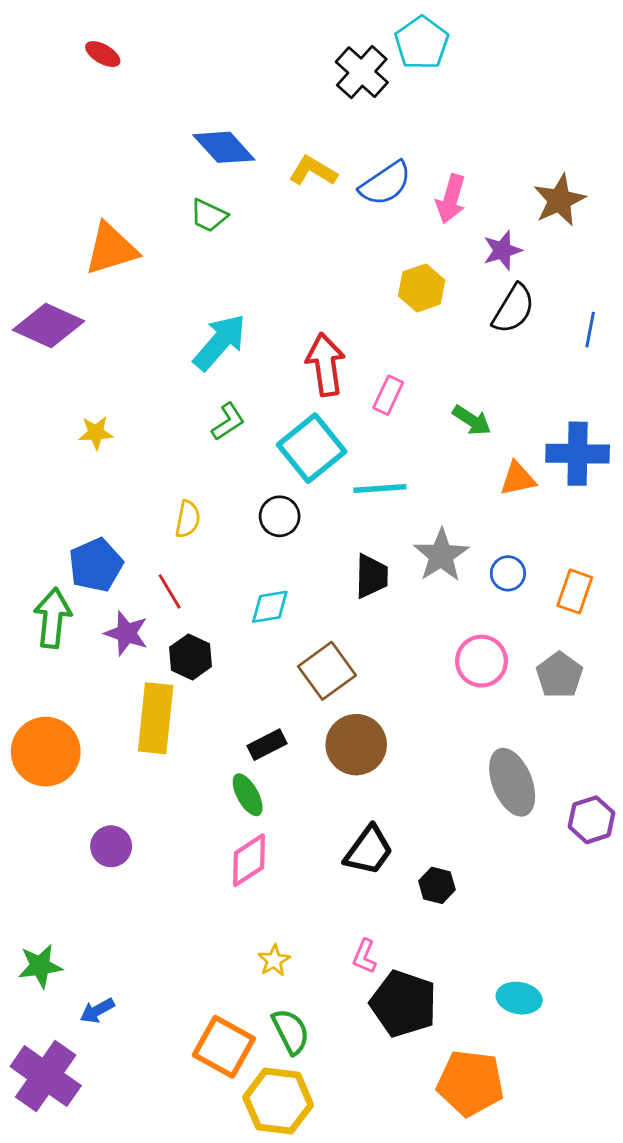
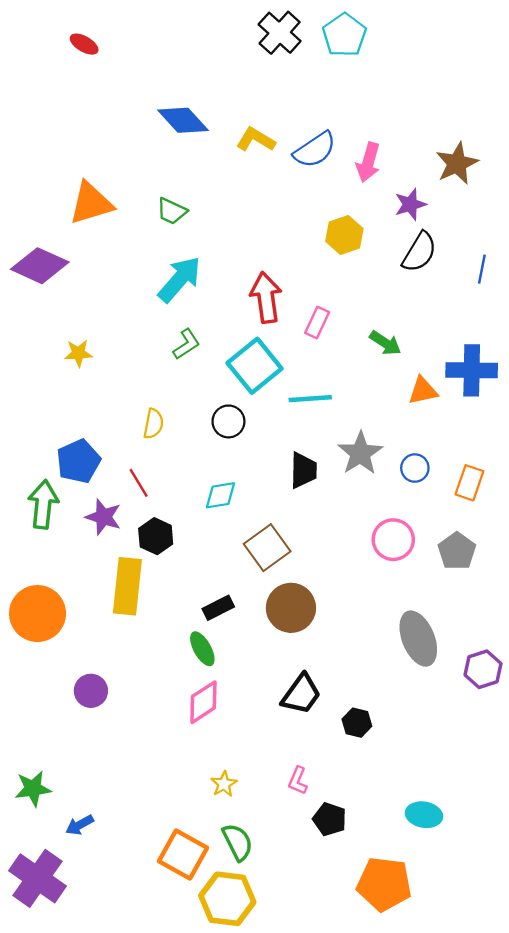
black cross: (362, 72) -> (280, 33), moved
green trapezoid: (209, 216) -> (172, 211), moved
black pentagon: (404, 1004) -> (330, 819), size x0.6

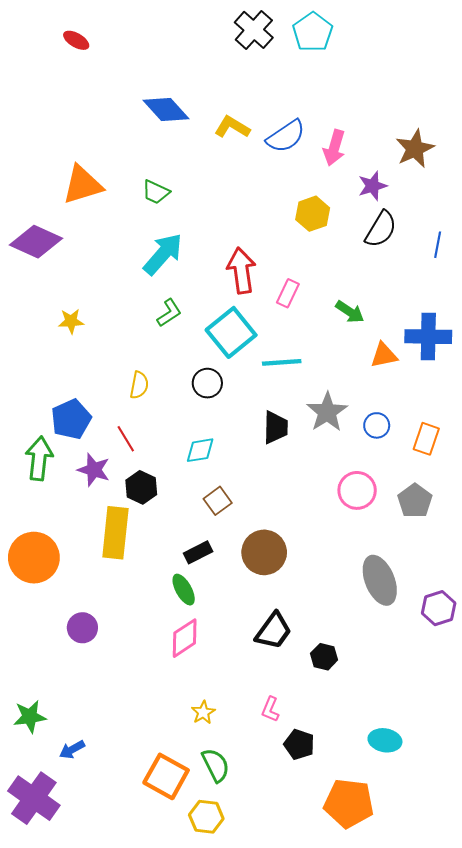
brown square: (267, 548) -> (218, 501), moved, size x0.7
yellow hexagon: (227, 899) -> (206, 817), size x0.7

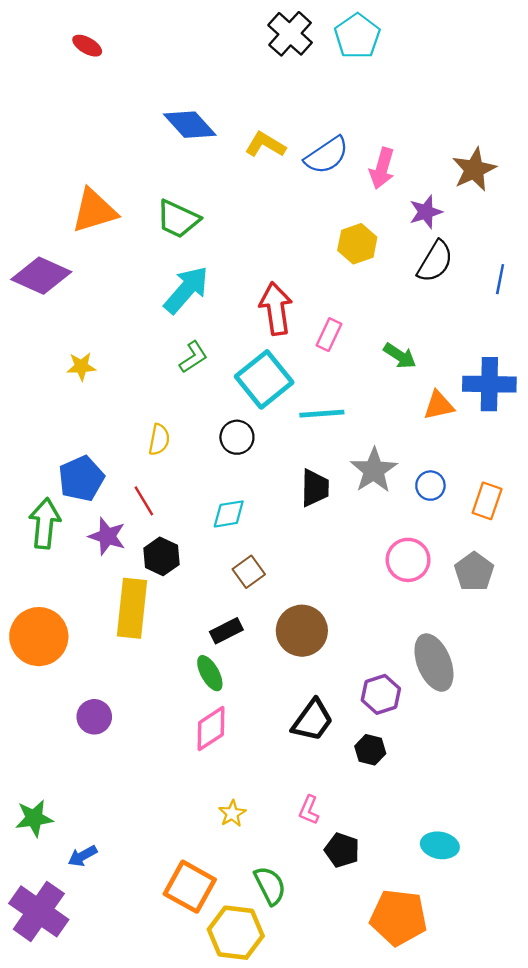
green trapezoid: (156, 192) -> (178, 219), size x1.4
purple hexagon: (439, 608) -> (381, 694), moved
green semicircle: (216, 765) -> (270, 885), moved
yellow hexagon: (206, 817) -> (236, 933), size x1.4

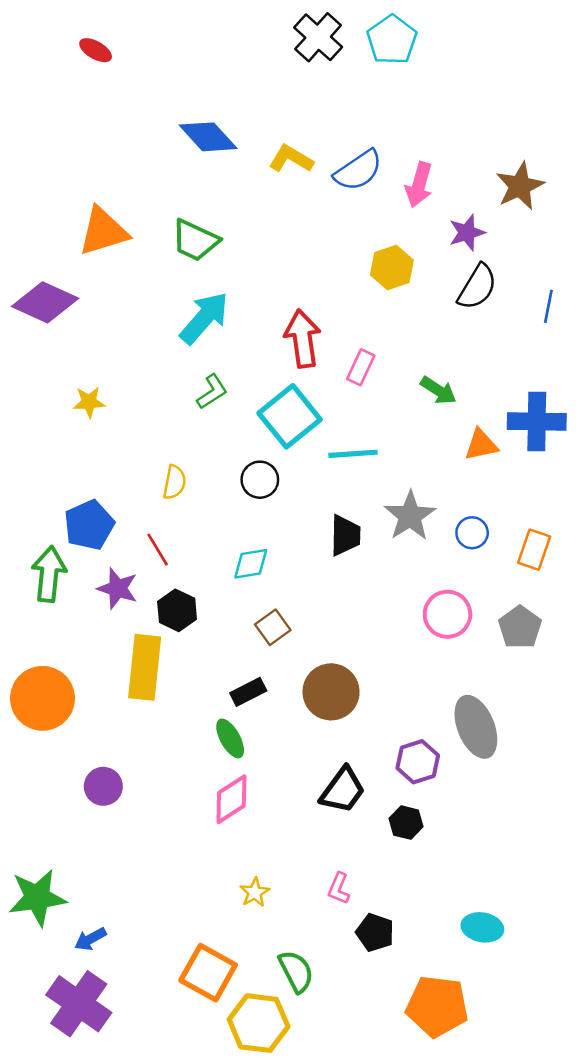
green star: (34, 818) -> (37, 898), size x1.4
purple cross: (39, 911) -> (79, 1004), moved

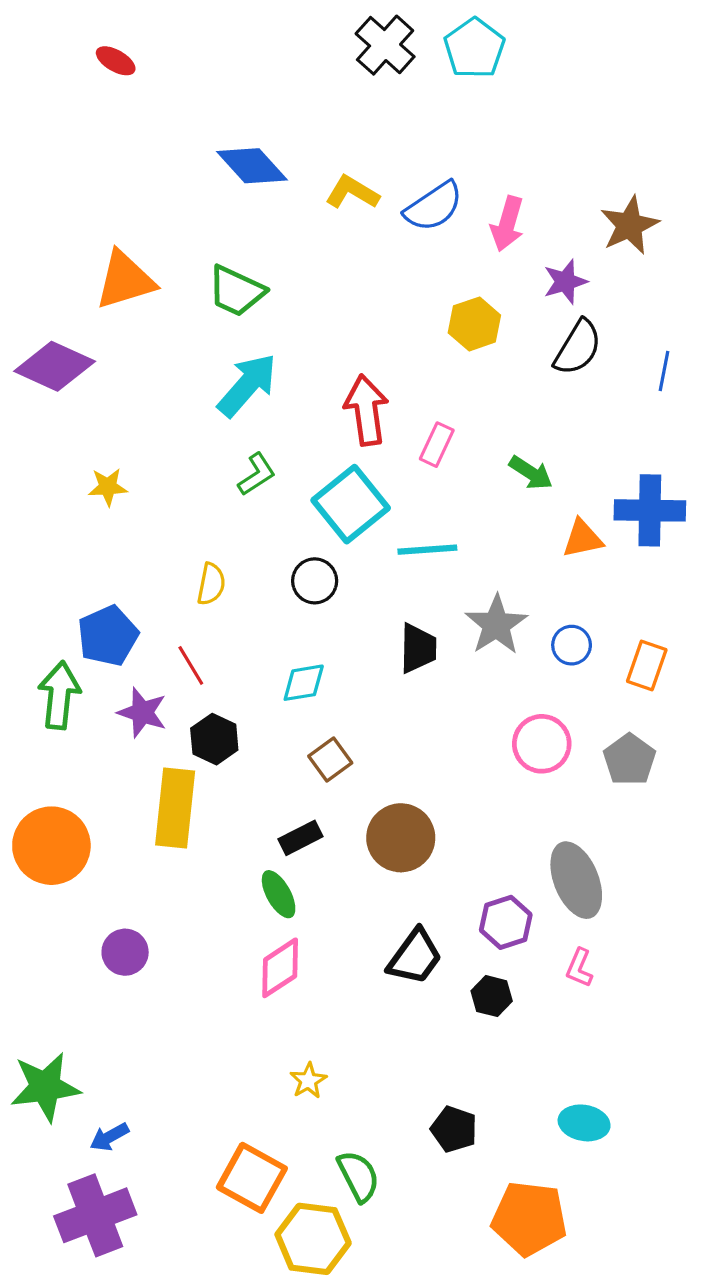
pink L-shape: (339, 889) -> (579, 968), moved
purple cross: (79, 1004) -> (95, 1215), turned 34

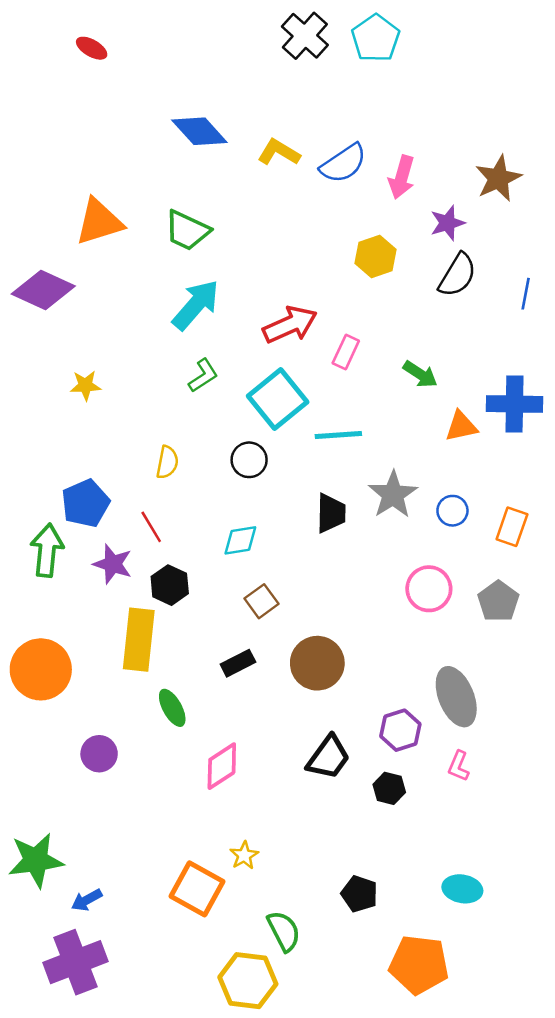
red arrow: (366, 410) -> (290, 325), turned 74
green ellipse: (279, 894) -> (172, 708), moved
orange square: (252, 1178) -> (197, 889), moved

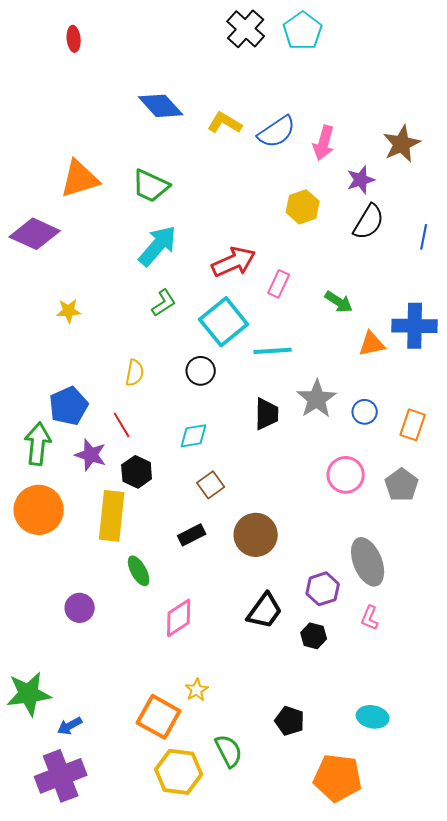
red ellipse: (92, 48) -> (74, 39), turned 55
orange circle: (41, 669) -> (39, 510), moved
yellow hexagon: (248, 981) -> (179, 772), moved

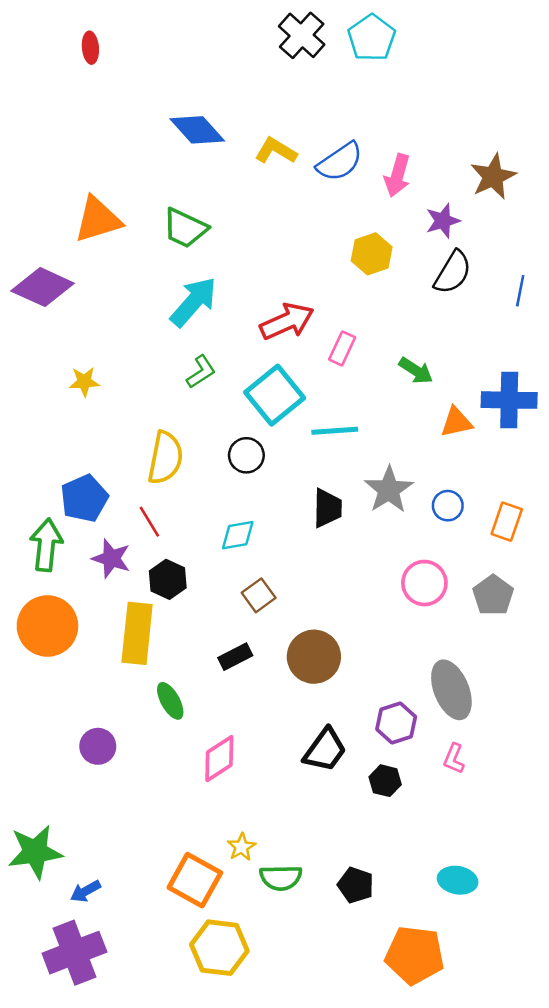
yellow semicircle: (135, 373) -> (165, 458), size x1.6
green semicircle: (229, 751) -> (281, 878), moved, turned 116

